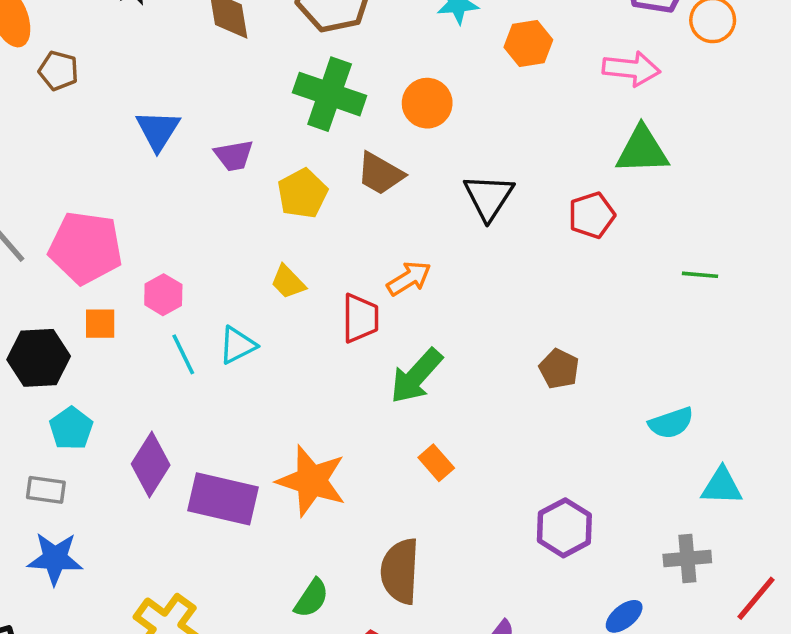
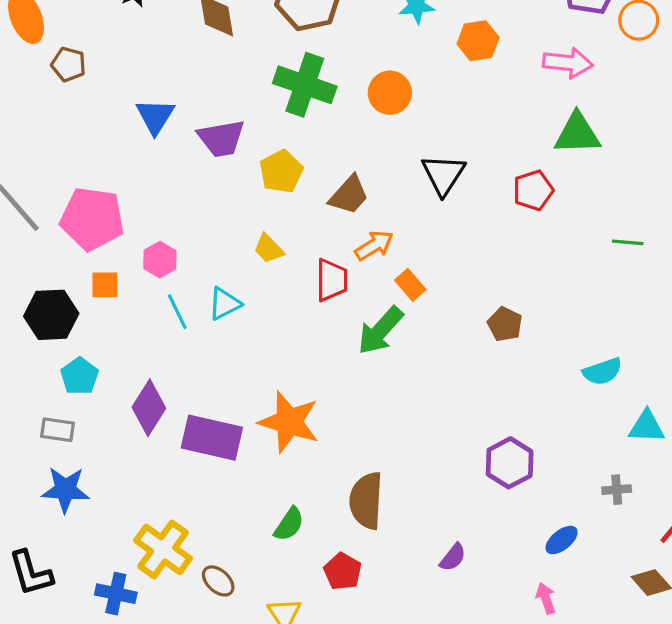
purple trapezoid: (234, 156) -> (221, 138), size x1.4
brown trapezoid: (380, 174) -> (349, 195), moved, turned -78
orange rectangle: (436, 463) -> (410, 285), moved
gray cross: (687, 559) -> (617, 490), size x0.7

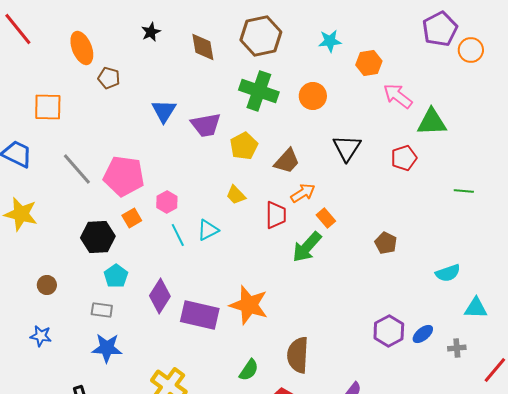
pink arrow: (568, 63) -> (398, 96), moved, turned -148
orange square: (105, 285) -> (132, 218), turned -30
blue ellipse: (562, 540) -> (423, 334), moved

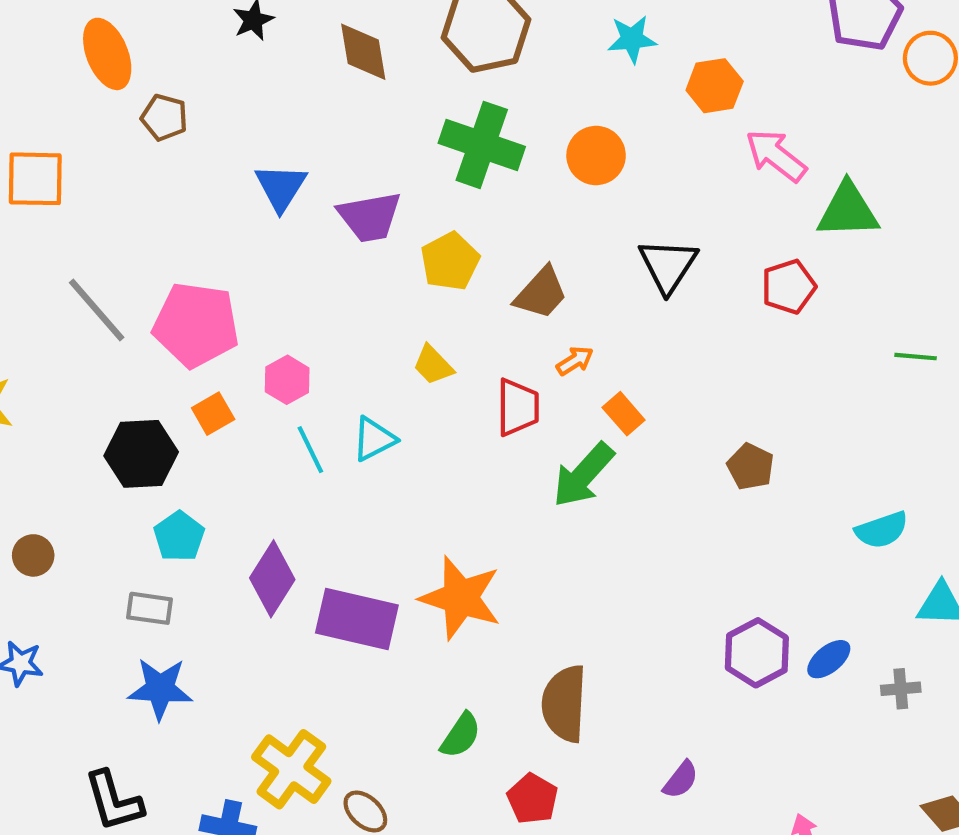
orange arrow: (303, 193) -> (575, 361), size x0.7

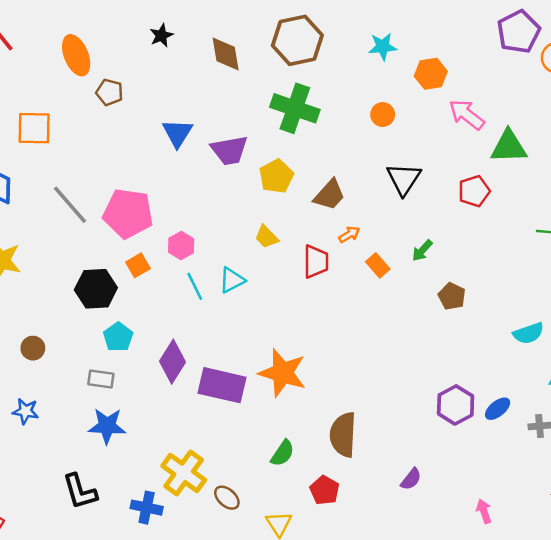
orange circle: (596, 156) -> (383, 115), moved, size x0.7
green arrow: (583, 475) -> (422, 250), moved, size x0.6

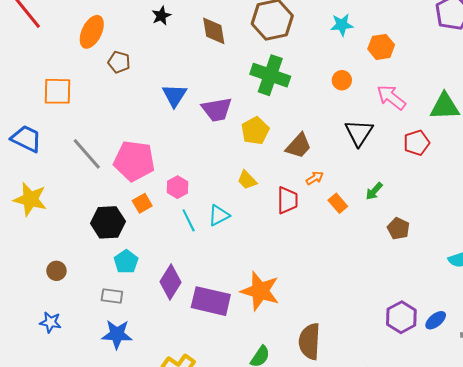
orange ellipse: (76, 55) -> (92, 32), turned 48
pink arrow: (467, 115) -> (391, 97), moved

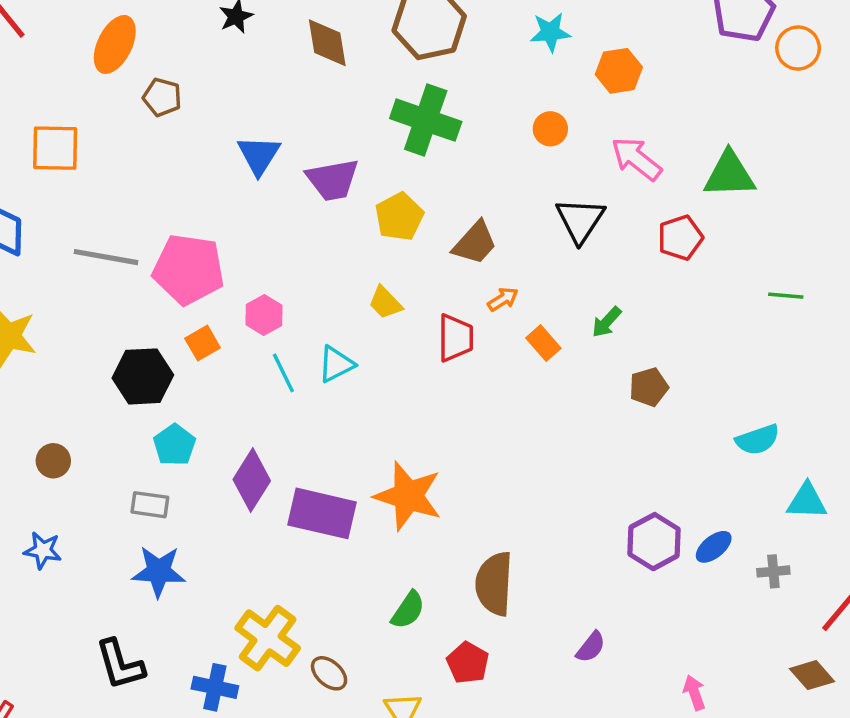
gray line: (87, 154) -> (106, 257), turned -39
brown pentagon: (398, 228) -> (649, 387), turned 30

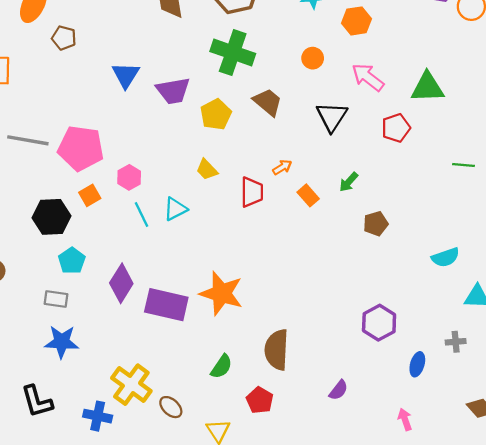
brown trapezoid: (475, 243) -> (268, 102), moved, turned -92
blue ellipse: (714, 547) -> (417, 364), moved, turned -35

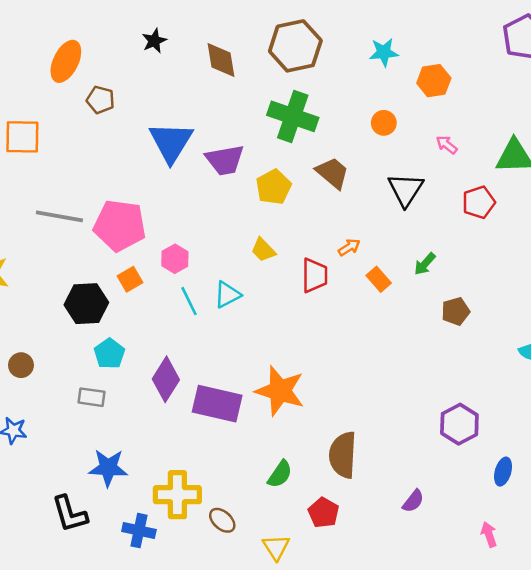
blue triangle: (126, 75) -> (171, 142), size x1.4
pink arrow: (368, 77) -> (447, 145), size x0.6
blue star: (62, 342) -> (108, 468), moved
yellow cross: (131, 385) -> (177, 495), turned -36

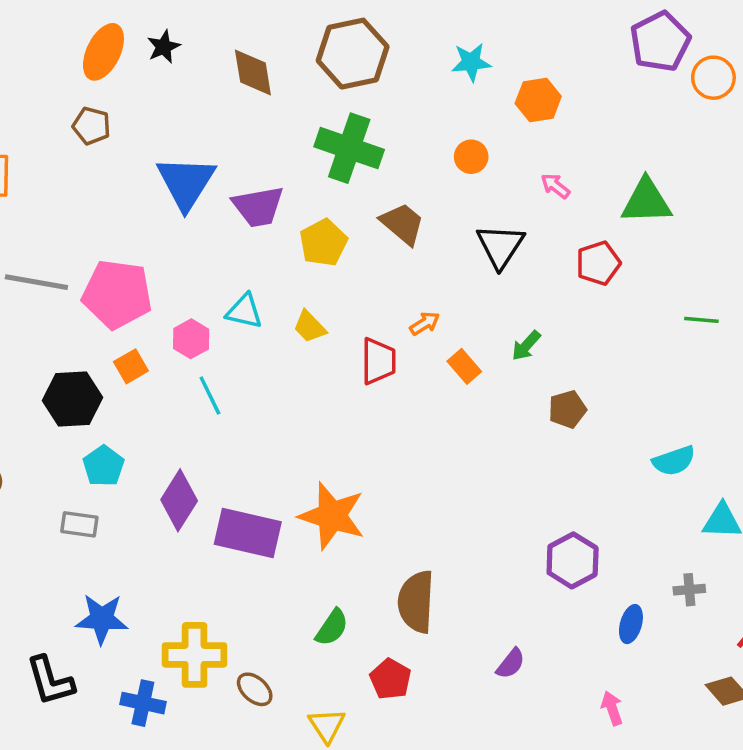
orange ellipse: (66, 61) -> (103, 52), moved
cyan triangle: (227, 295) -> (244, 311), moved, turned 40

